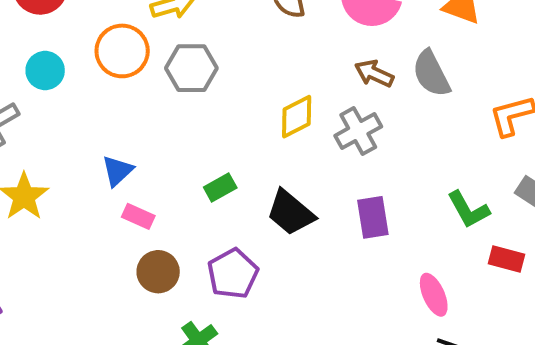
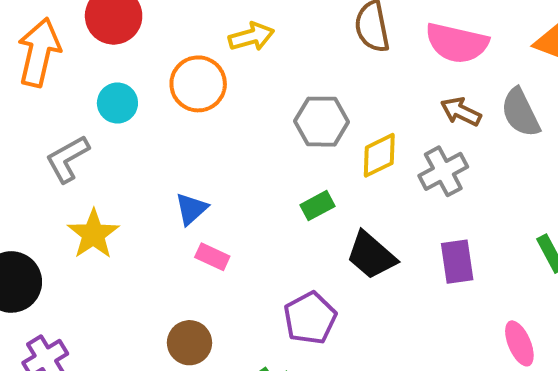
gray hexagon: (191, 68) -> (321, 122), moved
green rectangle: (220, 188) -> (317, 206), moved
brown circle: (158, 272) -> (190, 343), moved

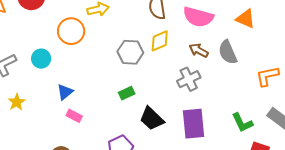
cyan circle: (117, 103) -> (41, 59), moved
yellow diamond: (379, 155) -> (160, 41), moved
yellow star: (93, 234) -> (17, 102), size x0.7
purple rectangle: (457, 262) -> (193, 124), size x1.4

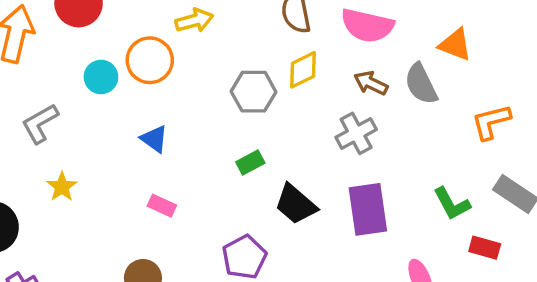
orange triangle: (245, 19) -> (455, 45), moved
cyan circle: (41, 59) -> (101, 77), moved
blue triangle: (65, 92) -> (154, 139), moved, turned -42

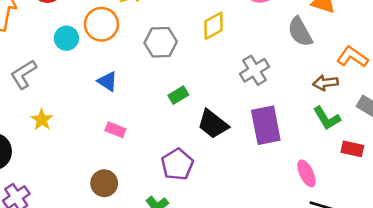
brown arrow: (371, 83) -> (325, 83), moved, turned -30
gray hexagon: (254, 92) -> (161, 42), moved
orange L-shape: (491, 122) -> (352, 57), turned 52

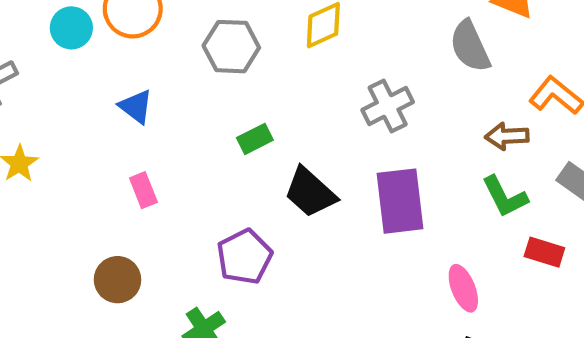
pink rectangle: (115, 130) -> (143, 190), turned 42

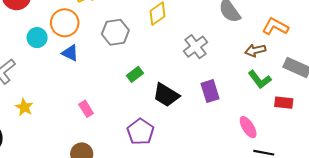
blue triangle: (136, 107) -> (70, 53), moved
purple rectangle: (400, 201) -> (210, 91), size x0.7

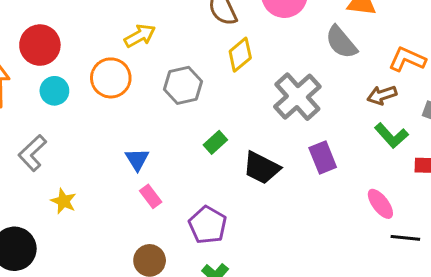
cyan circle: (37, 38) -> (54, 91), moved
gray cross: (195, 47) -> (297, 97), size x1.4
blue triangle: (70, 53) -> (137, 159), moved, turned 36
purple pentagon: (140, 132) -> (208, 225), moved

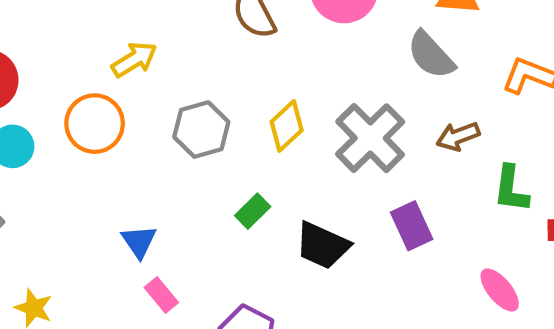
yellow diamond: (240, 55) -> (287, 126), moved
brown arrow: (382, 95) -> (458, 136), moved
green L-shape: (391, 136) -> (511, 189), turned 52

